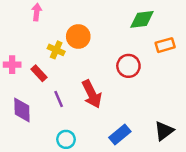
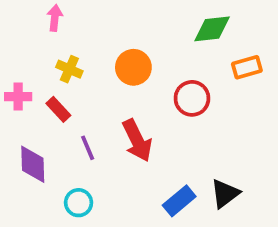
orange circle: (78, 36) -> (133, 67), moved
yellow cross: (56, 50) -> (69, 69), moved
black triangle: (164, 131) -> (225, 194), moved
cyan circle: (66, 139) -> (79, 203), moved

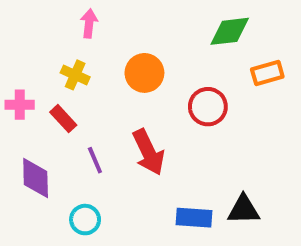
pink arrow: (55, 18) -> (89, 23), moved
black triangle: (225, 194) -> (244, 210), turned 36
blue rectangle: (179, 201) -> (194, 218), turned 44

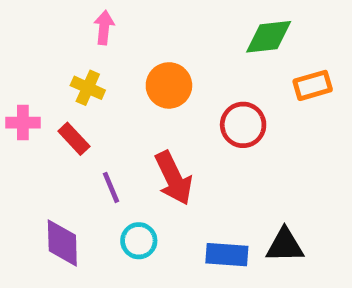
purple diamond: (36, 178) -> (62, 243), moved
cyan circle: (85, 220) -> (139, 241), moved

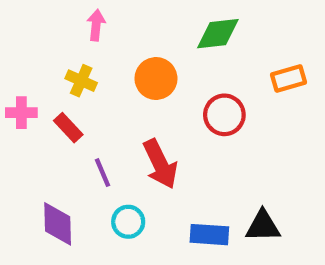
green diamond: (269, 37) -> (218, 34), moved

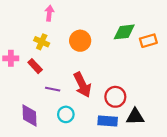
green diamond: (218, 34) -> (124, 32), moved
red circle: (224, 115) -> (115, 97), moved
purple line: (103, 173) -> (53, 89), turned -56

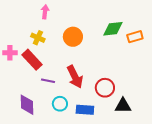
red rectangle: (35, 66) -> (32, 60), size x1.5
blue rectangle: (108, 121) -> (85, 110), moved

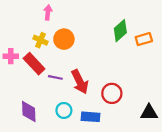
green diamond: (113, 29) -> (120, 31), turned -35
orange circle: (73, 37) -> (64, 39), moved
purple line: (48, 81) -> (55, 77), moved
black triangle: (123, 106) -> (149, 113), moved

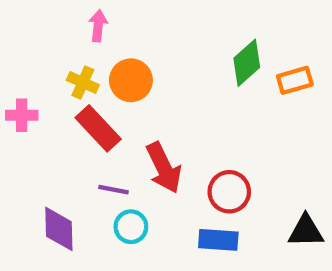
red rectangle: (34, 64) -> (98, 128), moved
purple line: (55, 77) -> (113, 190), moved
blue rectangle: (91, 117) -> (218, 240), moved

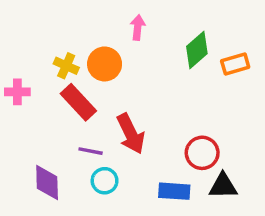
pink arrow: (98, 26) -> (138, 27), moved
red circle: (229, 192) -> (202, 153), moved
black triangle: (306, 231) -> (223, 186), moved

